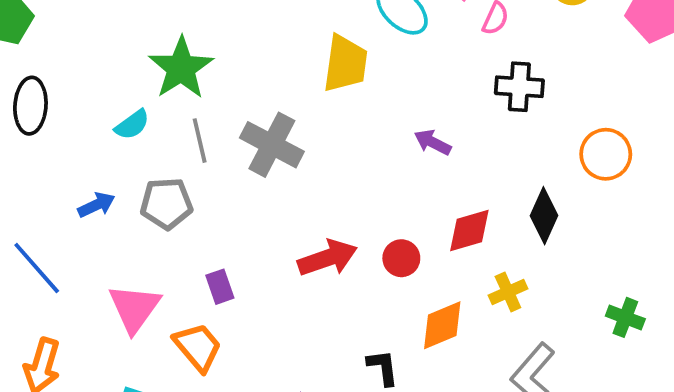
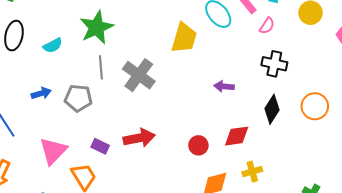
cyan semicircle: (132, 125) -> (53, 45), moved
purple arrow: (433, 142) -> (224, 86), turned -30
black diamond: (544, 216) -> (272, 109), moved
red arrow: (328, 258) -> (139, 138), moved
purple rectangle: (220, 287) -> (100, 146), turned -54

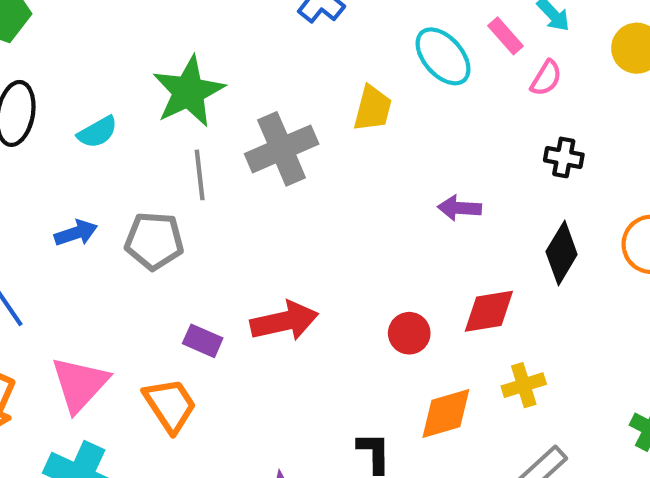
yellow trapezoid: (184, 38) -> (373, 108), size x0.7
black cross: (274, 64) -> (564, 157), size x0.7
gray cross: (139, 75) -> (282, 149), moved, turned 32
pink triangle: (53, 151) -> (80, 384), moved

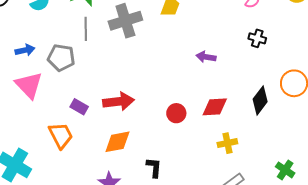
black diamond: (562, 253) -> (260, 100), moved
pink triangle: (80, 384) -> (29, 85), moved, turned -32
orange diamond: (446, 413) -> (117, 142), moved

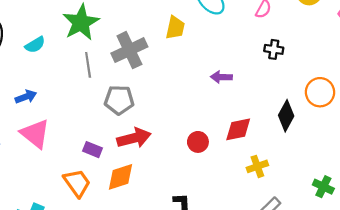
gray pentagon: (61, 58) -> (119, 100), moved
orange diamond: (117, 142) -> (121, 177), moved

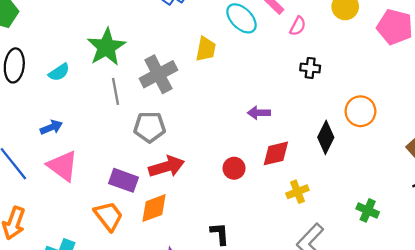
purple arrow: (221, 77) -> (259, 113), moved
purple rectangle: (93, 150) -> (124, 180), size x1.4

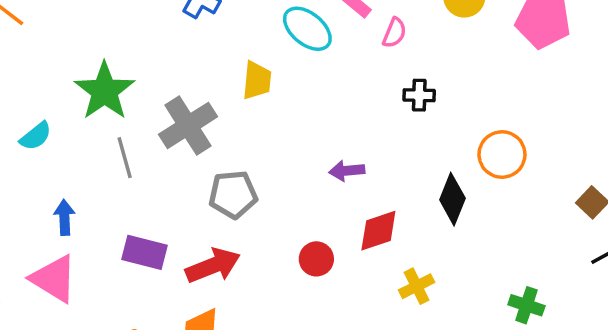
blue arrow: (51, 127) -> (64, 217), moved, turned -65
gray pentagon: (150, 127) -> (233, 194), moved
purple rectangle: (124, 180) -> (144, 252), moved

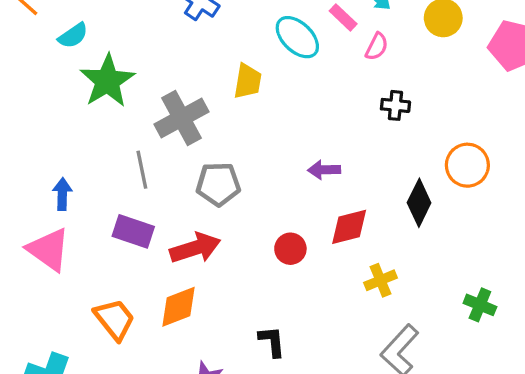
cyan semicircle: (36, 136) -> (73, 36), moved
gray line: (125, 158) -> (142, 170), moved

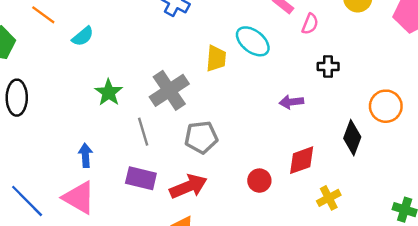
cyan ellipse: (297, 37) -> (253, 41), moved
green star: (107, 81) -> (109, 93), moved, size x0.7
purple arrow: (324, 170) -> (291, 102), moved

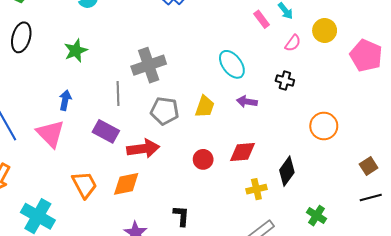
pink semicircle: (310, 24) -> (293, 43), moved
cyan ellipse: (253, 41) -> (232, 64), moved
yellow trapezoid: (216, 58) -> (205, 107), moved
green star: (109, 93) -> (76, 51), moved
black diamond: (352, 138) -> (287, 171), moved

